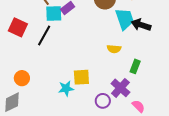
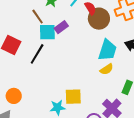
cyan trapezoid: (125, 19) -> (107, 50), moved, turned 35
yellow semicircle: (114, 49) -> (107, 69), turned -40

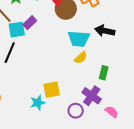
cyan trapezoid: (107, 50) -> (79, 39), turned 85

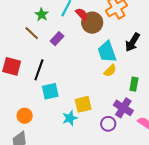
cyan square: (17, 30) -> (50, 91), moved
black arrow: (105, 31) -> (132, 42), turned -66
cyan trapezoid: (79, 39) -> (107, 52), turned 70

